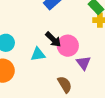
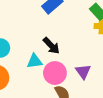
pink circle: (68, 46) -> (55, 73), moved

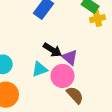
purple triangle: (83, 72) -> (70, 57), moved

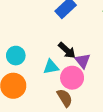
brown semicircle: (75, 95) -> (65, 98), moved

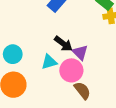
brown semicircle: (65, 98) -> (82, 90), moved

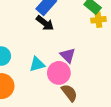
black arrow: (63, 44) -> (45, 23), moved

